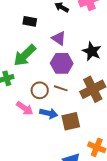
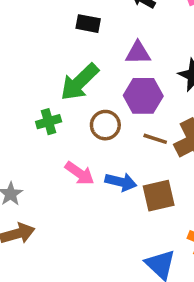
purple triangle: (59, 38) -> (138, 53), turned -35
brown line: (61, 88) -> (155, 139), moved
brown circle: (40, 90) -> (105, 125), moved

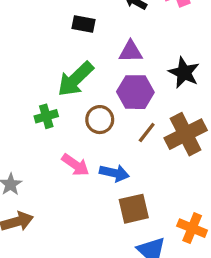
brown line: (155, 139) -> (147, 133), turned -70
brown square: (159, 196) -> (134, 209), moved

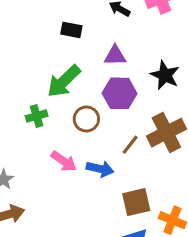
brown line: (147, 133) -> (130, 145), moved
brown square: (134, 209) -> (136, 202), moved

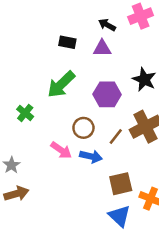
purple triangle: (115, 56) -> (102, 48), moved
green cross: (37, 116) -> (25, 113), moved, turned -35
brown circle: (86, 119) -> (83, 128), moved

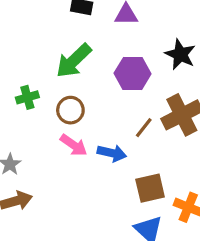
green cross: (25, 113) -> (27, 97), turned 35
brown circle: (83, 128) -> (70, 110), moved

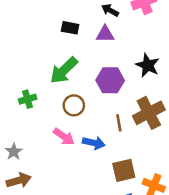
brown circle: (70, 110) -> (74, 105), moved
brown line: (144, 128) -> (119, 123), turned -48

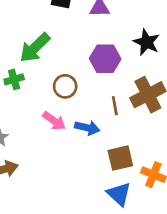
green arrow: (64, 70) -> (35, 48), moved

